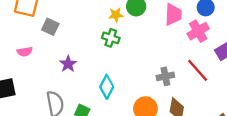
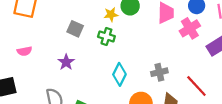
gray square: (50, 27) -> (75, 29), moved
red line: (198, 70) -> (196, 86), moved
cyan diamond: (107, 87) -> (119, 74), moved

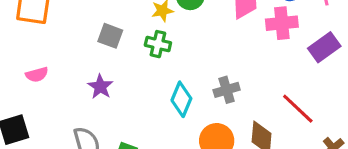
pink cross: (190, 28) -> (282, 23), turned 30
gray cross: (159, 72) -> (227, 90), moved

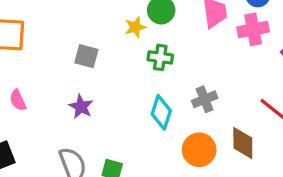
green cross: (158, 44) -> (160, 57), moved
pink semicircle: (37, 75) -> (18, 100), turned 85

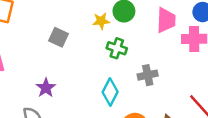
gray cross: (205, 99) -> (148, 75), moved
purple star: (81, 107) -> (46, 88), moved

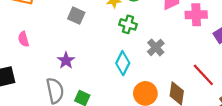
gray cross: (148, 75) -> (156, 47), turned -30

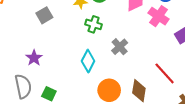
pink cross: (196, 15) -> (159, 16), turned 36
gray square: (76, 16) -> (44, 15), turned 35

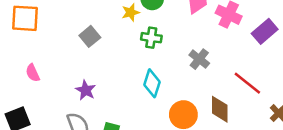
gray cross: (120, 47) -> (199, 59), moved

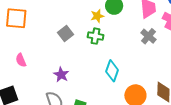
green cross: (151, 38) -> (96, 36), moved
gray cross: (199, 59) -> (149, 36), moved

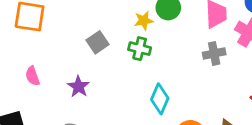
gray cross: (149, 36) -> (214, 53), turned 35
purple star: (61, 75) -> (79, 87), moved

